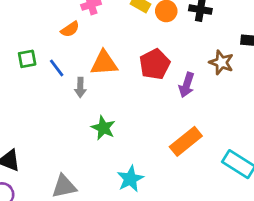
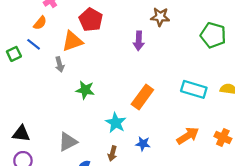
red pentagon: (155, 64) -> (91, 20), moved
blue line: (57, 68) -> (34, 44), moved
orange rectangle: (186, 141) -> (142, 97), moved

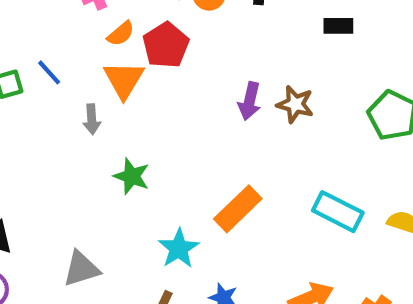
brown star: (160, 17) -> (295, 104), moved
orange semicircle: (40, 23) -> (121, 34), moved
orange triangle: (72, 41) -> (124, 80), turned -50

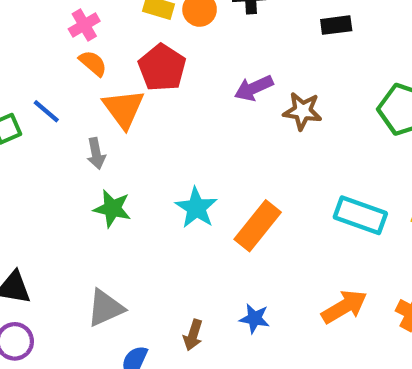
orange semicircle: (121, 34) -> (93, 63), moved, turned -92
purple arrow: (250, 101) -> (254, 88), moved, turned 60
green star: (132, 176) -> (112, 209), moved
cyan star: (179, 248) -> (196, 208), moved

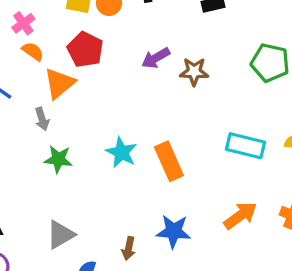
orange triangle: (124, 109) -> (59, 83), turned 32
orange rectangle: (258, 226) -> (169, 161), turned -57
blue star: (255, 318) -> (174, 231), size x1.5

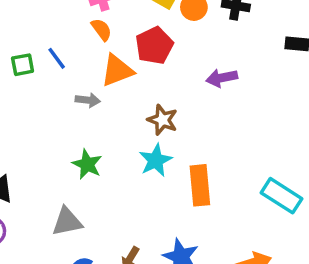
brown star: (194, 72) -> (162, 120), moved
gray arrow: (42, 119) -> (88, 100), turned -85
green star: (58, 159) -> (87, 164), moved

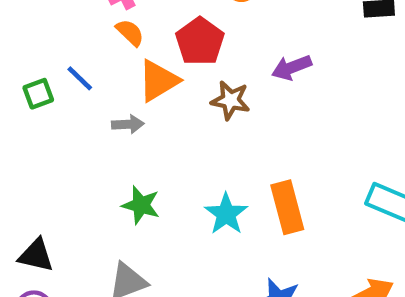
brown star: (162, 120) -> (230, 100), moved
cyan star: (156, 160) -> (226, 214), moved

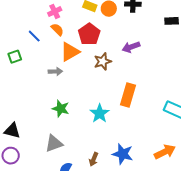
blue line: (80, 78) -> (34, 36), moved
brown star: (230, 100) -> (103, 61), turned -30
orange rectangle: (287, 207) -> (128, 95), moved, turned 30

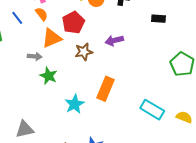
green star: (61, 109) -> (49, 76), moved

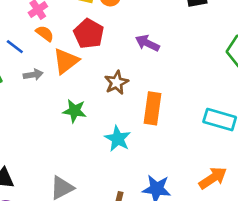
purple arrow: (114, 40) -> (147, 43), turned 54
brown star: (84, 52) -> (116, 83), moved
gray arrow: (35, 56) -> (33, 75), moved

